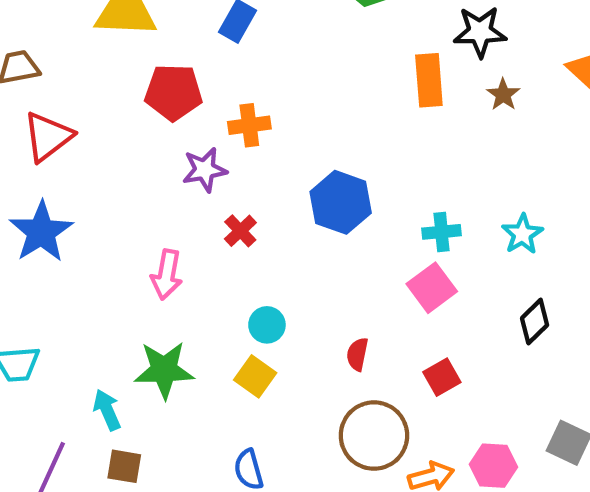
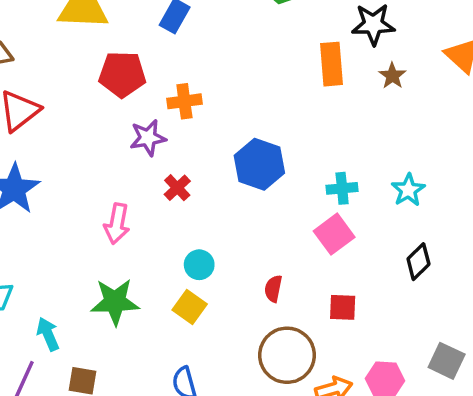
red square: (442, 377) -> (343, 307), turned 32
cyan arrow: (107, 410) -> (48, 334), moved

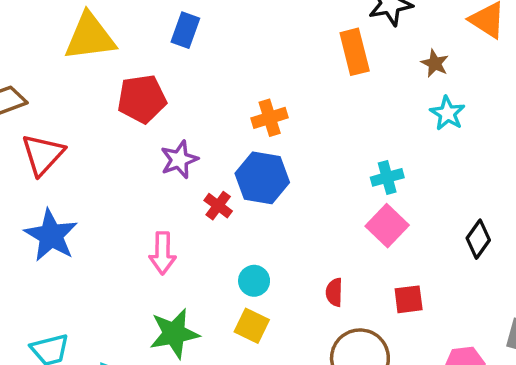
brown star: (392, 76) -> (435, 63), moved
orange cross: (184, 101) -> (270, 118), moved
blue hexagon: (259, 164) -> (262, 178), moved
cyan star: (408, 190) -> (447, 113), moved

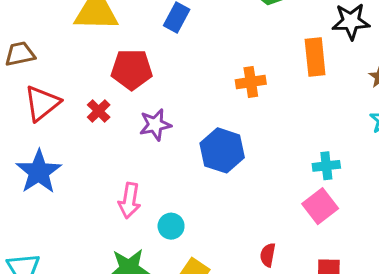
orange cross: (270, 118) -> (251, 82), moved
red cross: (218, 206) -> (99, 111), moved
cyan circle: (254, 281) -> (171, 226), moved

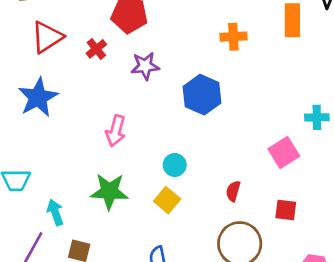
cyan cross: (326, 166) -> (317, 117), moved
cyan circle: (171, 226) -> (175, 165), moved

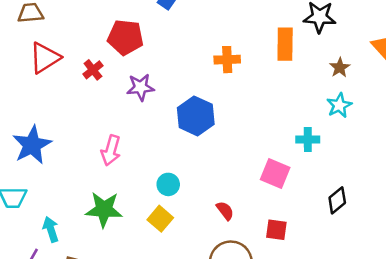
blue star: (38, 97) -> (32, 145), moved
pink square: (284, 152) -> (275, 173), turned -36
red semicircle: (233, 191) -> (225, 211), turned 126

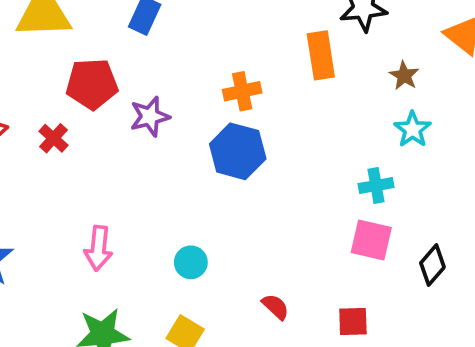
purple star: (140, 87) -> (150, 117), moved
blue hexagon: (196, 116) -> (238, 151), moved
pink square: (275, 173) -> (371, 240), moved
cyan circle: (168, 184) -> (191, 262), moved

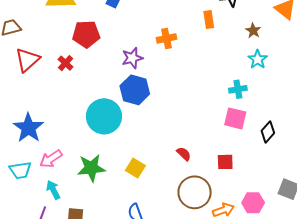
orange rectangle: (321, 55) -> (209, 20), size x0.7
purple star: (150, 117) -> (132, 58), moved
blue hexagon: (238, 151) -> (135, 90), moved
pink arrow: (98, 248) -> (51, 159), moved, turned 50
cyan circle: (191, 262) -> (104, 116), moved, size x2.0

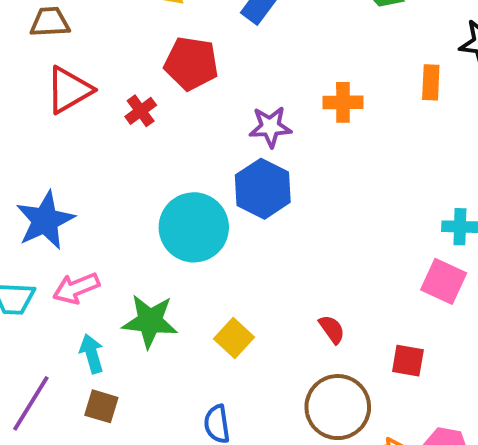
cyan arrow: (53, 190) -> (92, 354), moved

